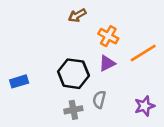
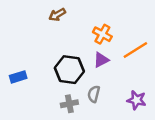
brown arrow: (77, 15) -> (57, 15), moved
purple star: (145, 106) -> (137, 100), turned 30

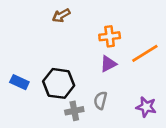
orange cross: (102, 34) -> (110, 36), turned -36
black hexagon: (69, 70) -> (59, 83), moved
blue rectangle: (18, 77) -> (19, 82), turned 42

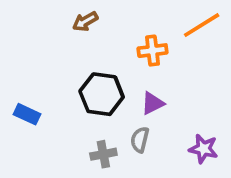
orange line: (145, 53) -> (202, 25), moved
purple triangle: (108, 64) -> (153, 103), moved
black hexagon: (59, 83) -> (102, 94), moved

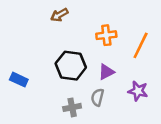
orange line: (202, 25) -> (141, 45), moved, turned -32
purple star: (203, 149) -> (138, 91), moved

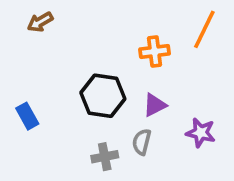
brown arrow: (59, 15) -> (40, 22), moved
orange line: (141, 45) -> (204, 29), moved
blue rectangle: (19, 80) -> (27, 116), turned 36

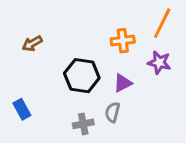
brown arrow: (40, 22) -> (32, 44), moved
blue rectangle: (27, 116) -> (22, 109), moved
purple star: (201, 133) -> (159, 63), moved

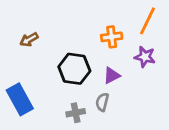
blue rectangle: (22, 109) -> (20, 99), size x1.6

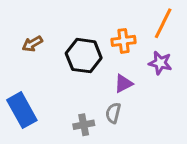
black hexagon: (74, 69) -> (84, 56), moved

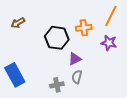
brown arrow: (32, 44) -> (18, 23), moved
purple triangle: (123, 84) -> (75, 59), moved

